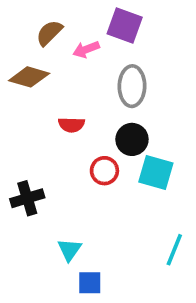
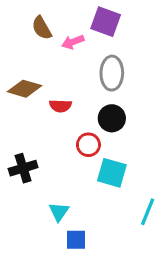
brown semicircle: (49, 33) -> (42, 28), turned -75
brown diamond: (29, 77) -> (25, 89), moved
cyan square: (156, 173) -> (112, 173), moved

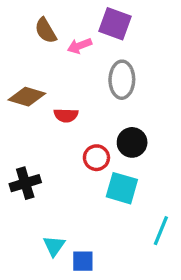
black circle: (112, 118) -> (132, 142), moved
cyan triangle: (59, 212) -> (54, 246), moved

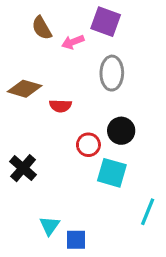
black cross: (25, 183) -> (23, 168), turned -32

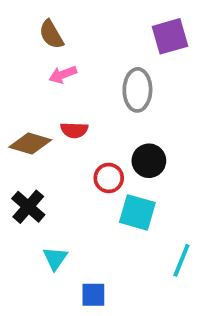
purple square: (106, 22) -> (170, 36), moved, turned -36
pink arrow: (73, 42) -> (63, 75), moved
brown diamond: (25, 89) -> (30, 144), moved
cyan triangle: (50, 226) -> (55, 258), moved

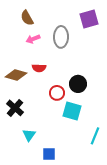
gray ellipse: (137, 90) -> (61, 37), moved

